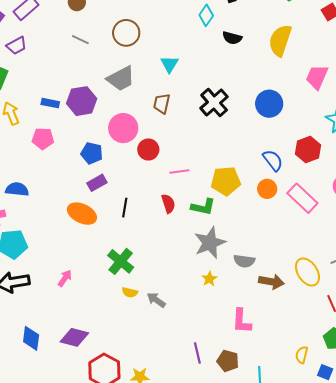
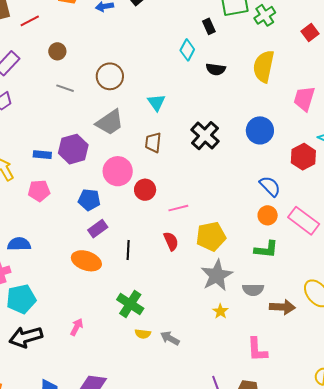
red hexagon: (308, 150) -> (303, 157), moved
yellow pentagon: (226, 181) -> (211, 236), moved
green L-shape: (203, 207) -> (266, 249), moved

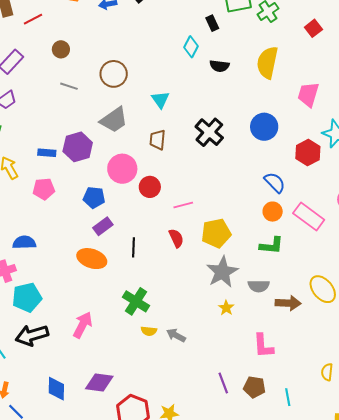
pink arrow: (77, 327) -> (83, 325), size x1.5

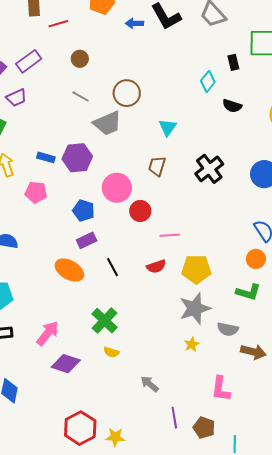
gray trapezoid: (114, 120) -> (107, 123), moved
red semicircle: (176, 238) -> (156, 266), turned 84
black line: (133, 247) -> (113, 267), turned -42
gray arrow: (176, 335) -> (150, 384), moved
purple diamond: (99, 382) -> (66, 364), moved

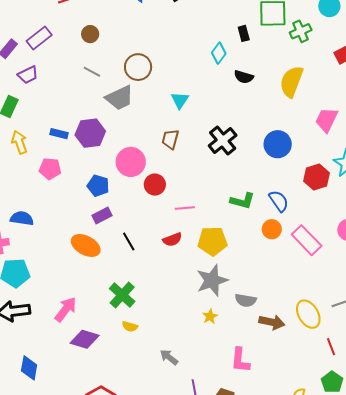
green L-shape: (248, 292) -> (242, 201), moved

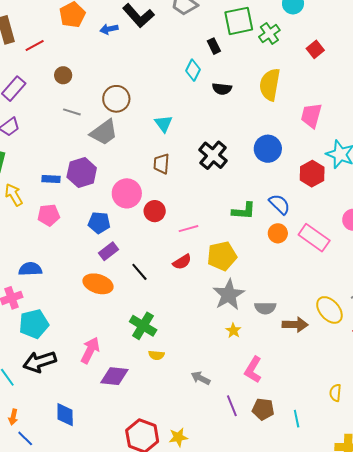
pink L-shape: (240, 360) -> (253, 370), moved, turned 36

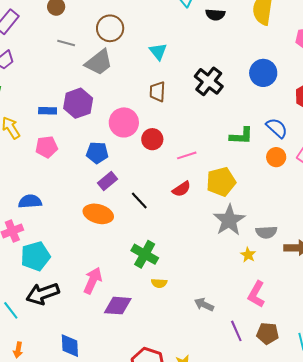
yellow star: (233, 331) -> (248, 255), moved

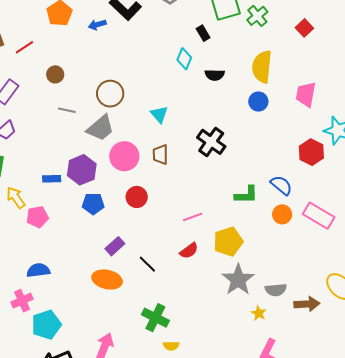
blue circle: (263, 73) -> (258, 102), moved, size x0.7
pink circle: (124, 122) -> (124, 156), moved
red circle: (152, 139) -> (137, 197), moved
pink pentagon: (47, 147) -> (37, 217), moved
blue pentagon: (97, 153) -> (93, 204), moved

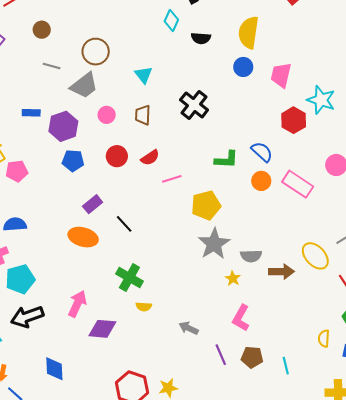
pink trapezoid: (306, 94) -> (281, 75), moved
pink circle: (124, 156) -> (107, 115), size x0.6
blue rectangle: (52, 179) -> (31, 113), moved
red semicircle: (189, 251) -> (150, 158), moved

